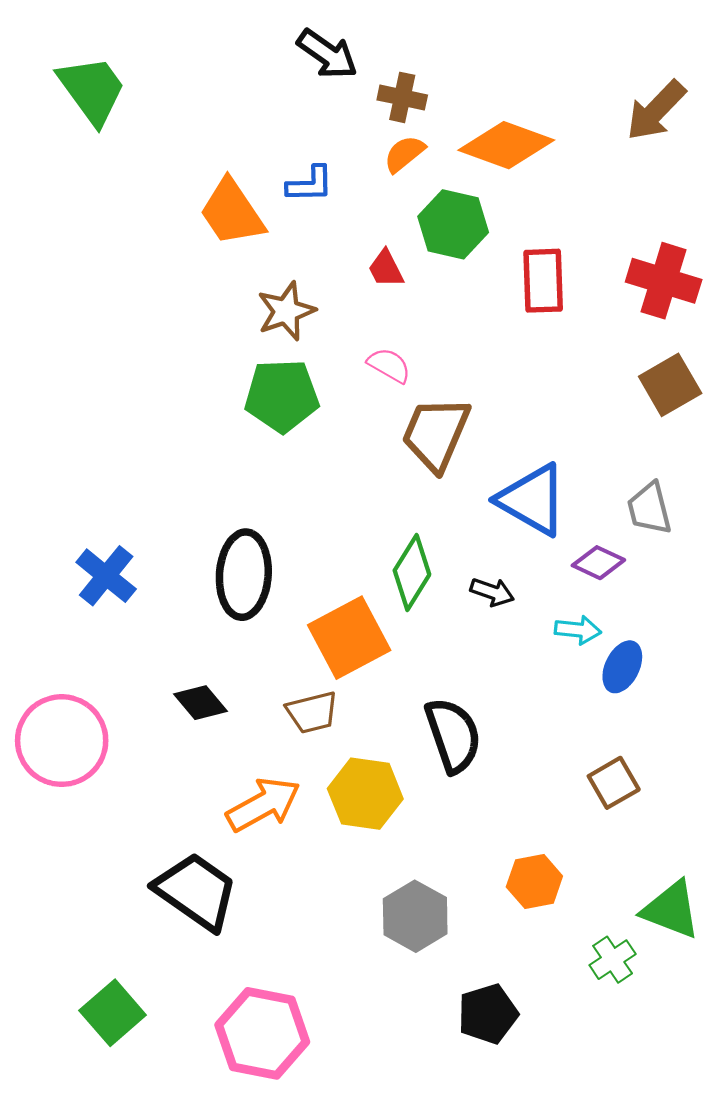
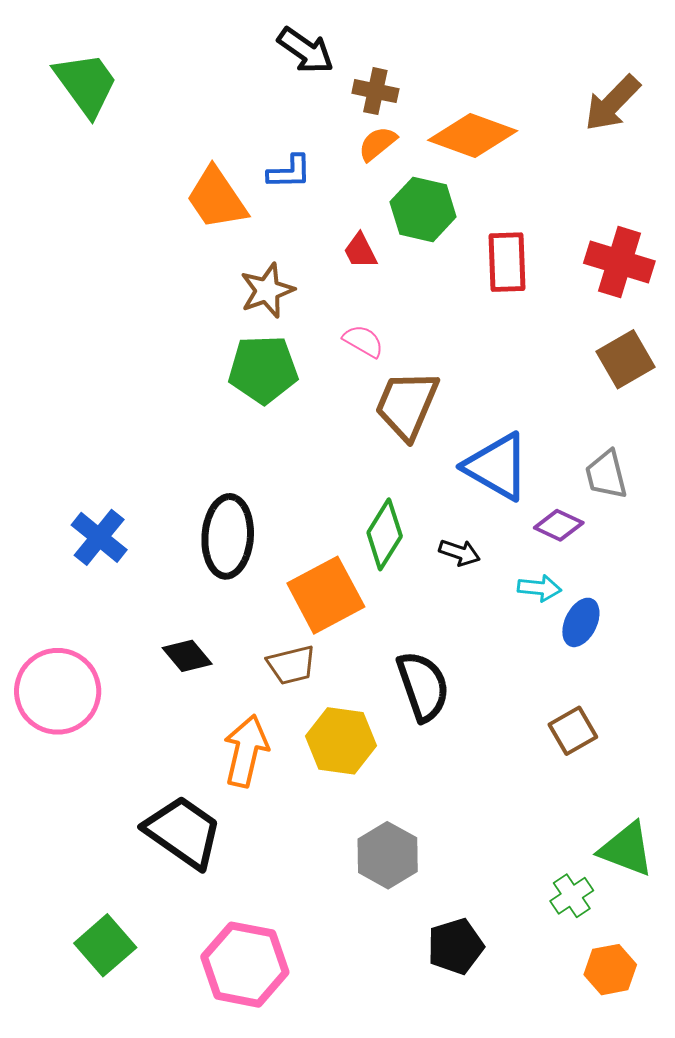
orange arrow: (263, 805) -> (246, 751), turned -48
orange hexagon: (534, 882) -> (610, 970), moved

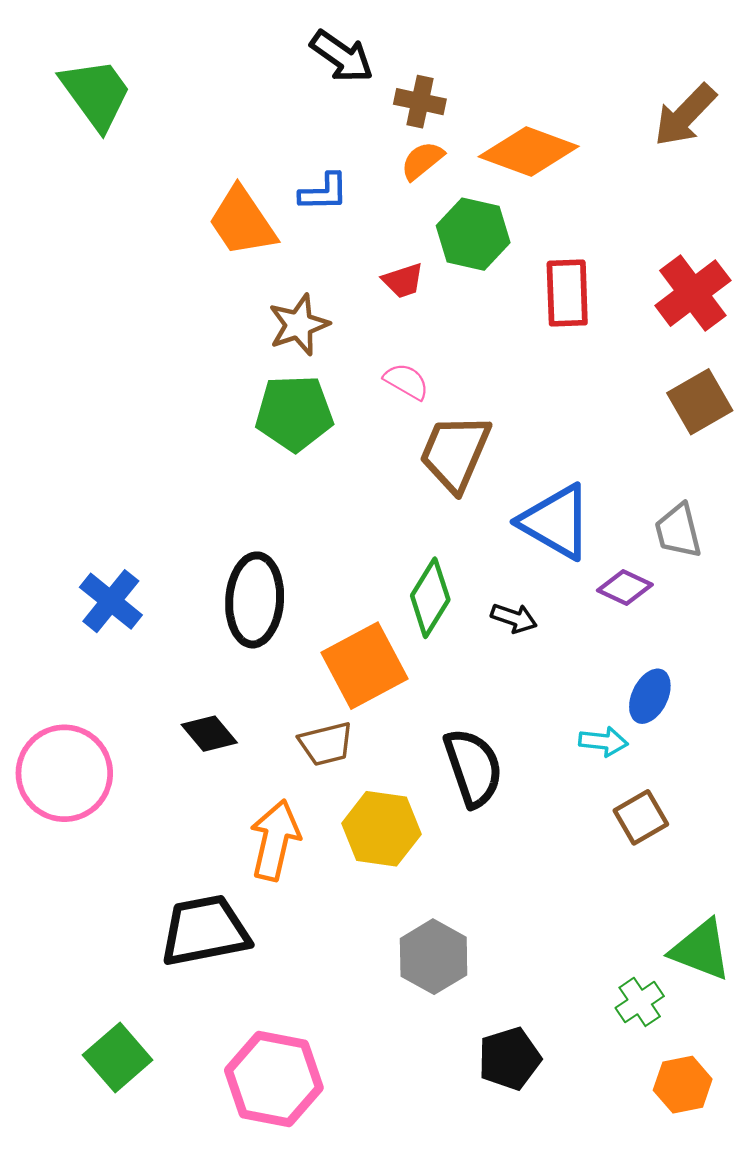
red trapezoid: (360, 251) -> (403, 281), turned -81
red cross: (619, 262) -> (693, 293), turned 36
cyan arrow: (539, 588) -> (603, 742), moved
black trapezoid: (183, 832) -> (205, 931), turned -46

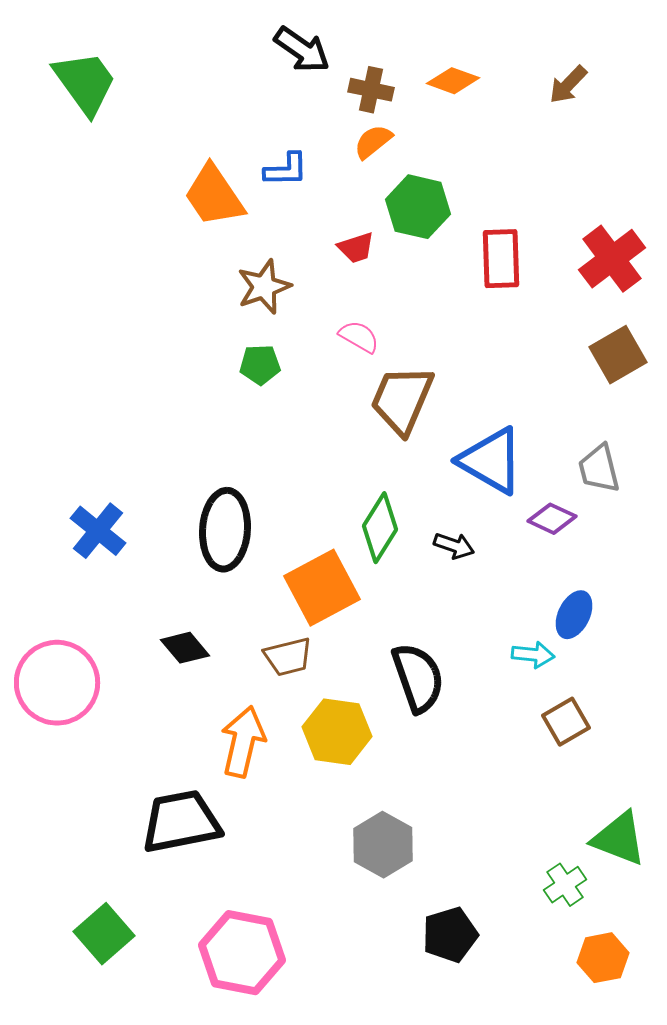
brown arrow: (685, 115) -> (568, 85), moved, size x0.7
orange diamond: (529, 151) -> (453, 81), moved, size x0.6
green pentagon: (294, 413) -> (260, 365), size x0.6

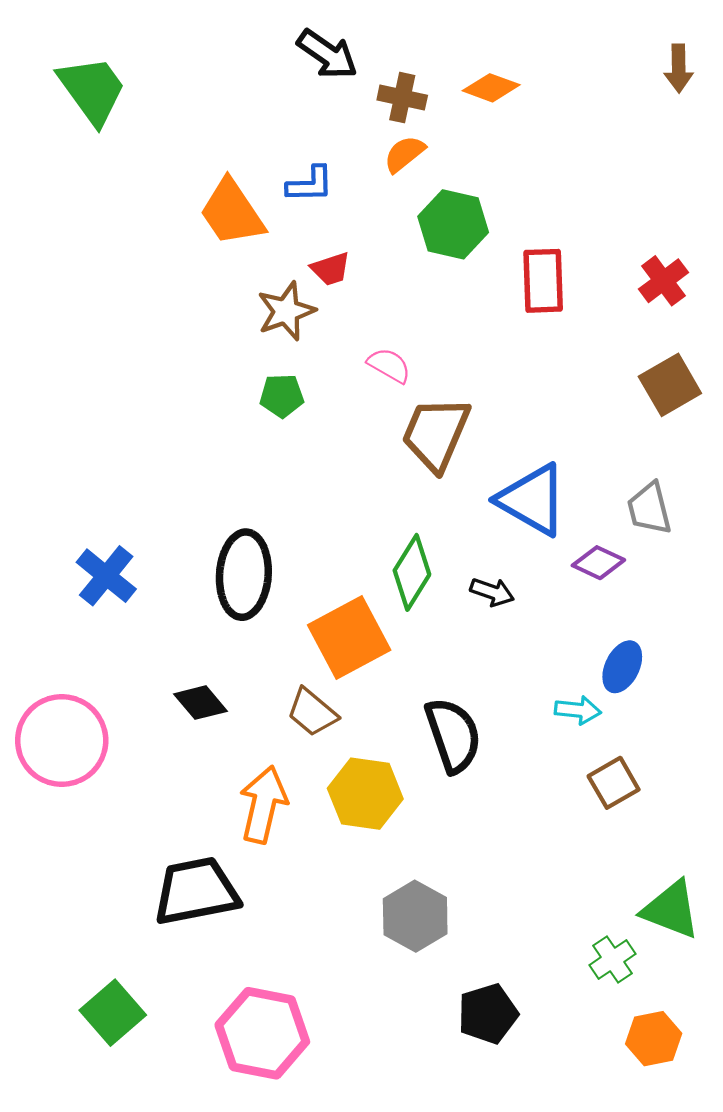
brown arrow: (568, 85) -> (679, 68), moved, turned -45
red trapezoid: (356, 248) -> (331, 269), moved
red cross: (612, 259) -> (663, 281), size x0.7
brown trapezoid: (288, 657) -> (312, 712), turned 54

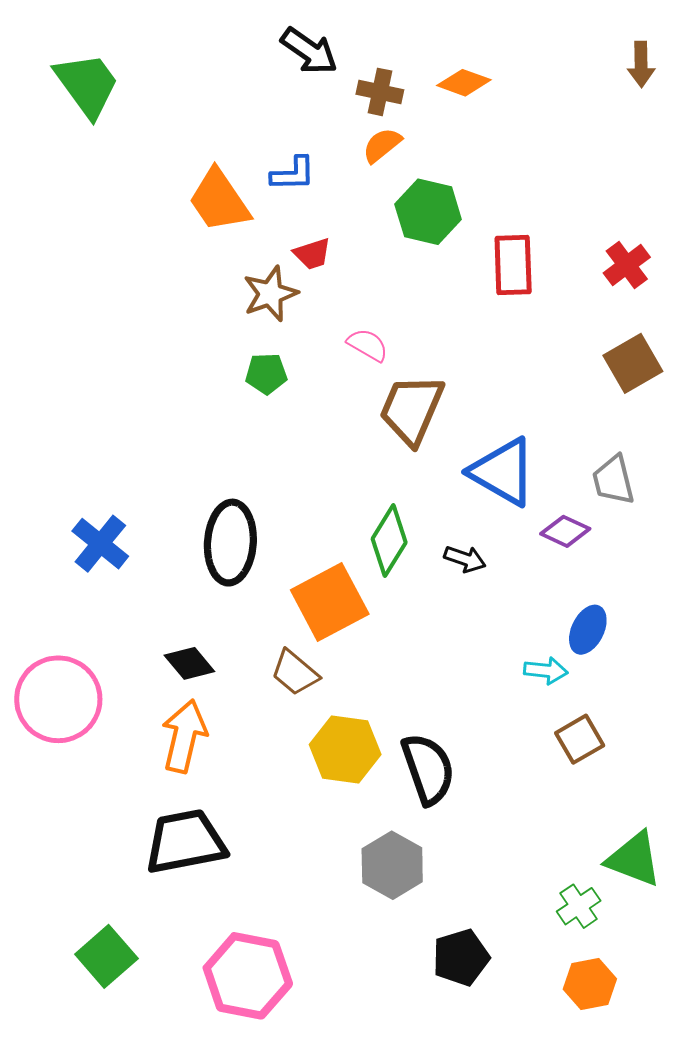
black semicircle: (453, 735) -> (428, 769), moved
orange arrow: (263, 804) -> (184, 736), moved
orange hexagon: (654, 1039) -> (590, 984), moved

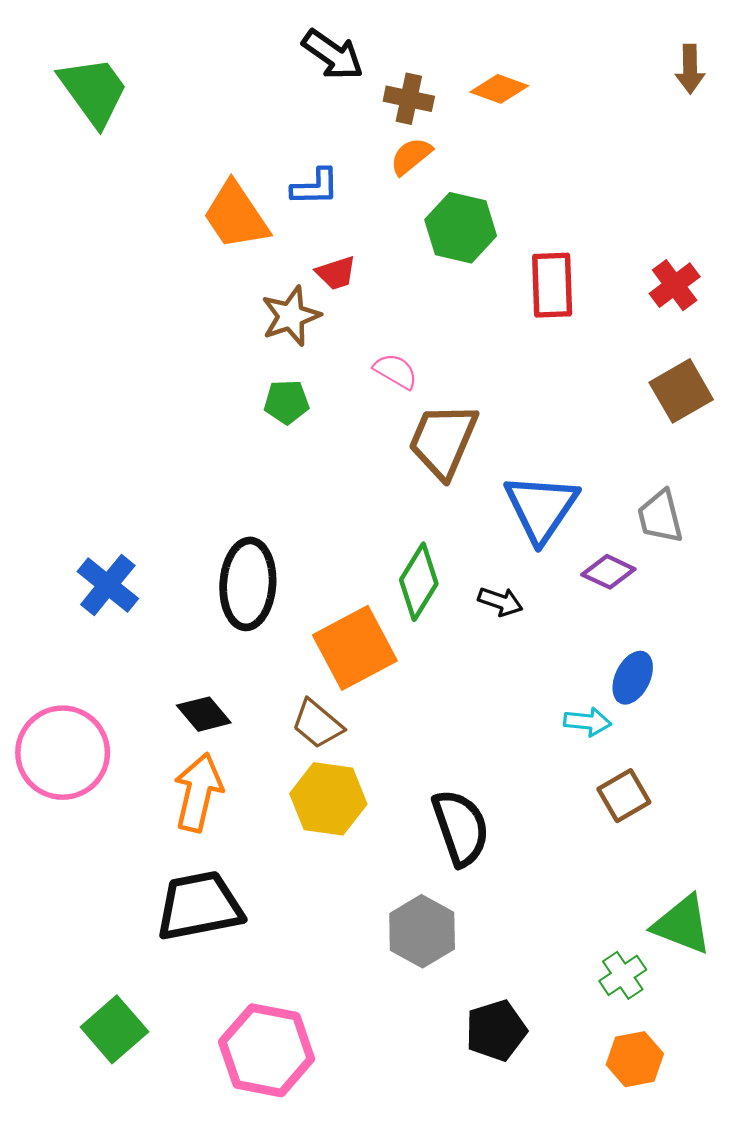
blue triangle: (503, 472) -> (541, 508), turned 34
yellow hexagon: (345, 749) -> (328, 799), moved

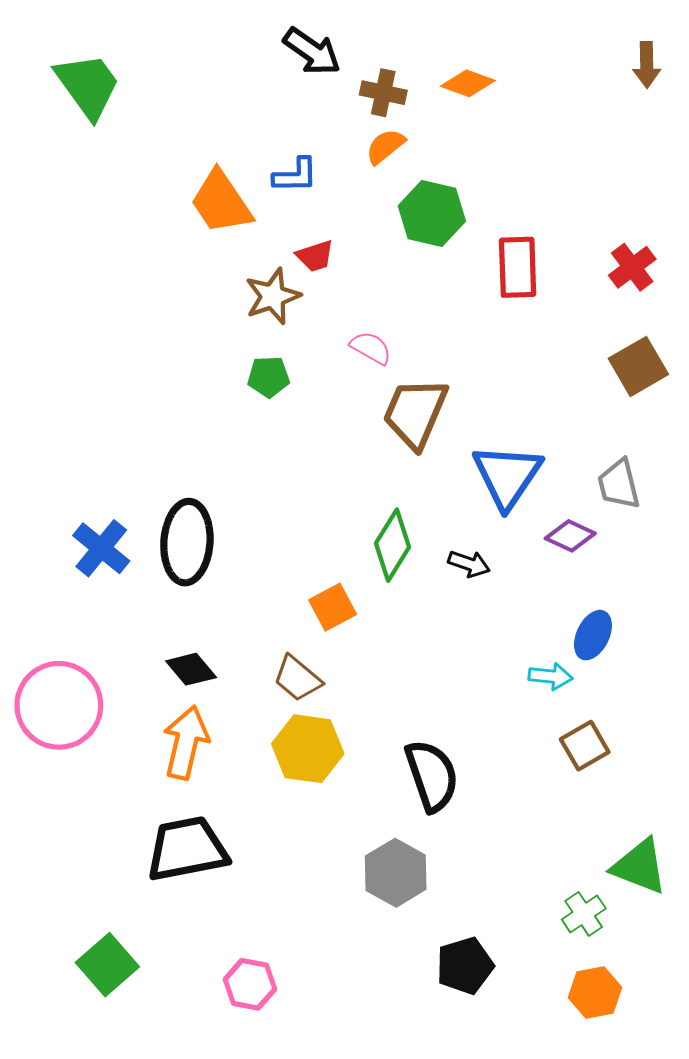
black ellipse: (248, 584) -> (187, 542), moved
orange square: (355, 648) -> (333, 607), size x0.6
pink hexagon: (267, 1050) -> (250, 984), size x0.6

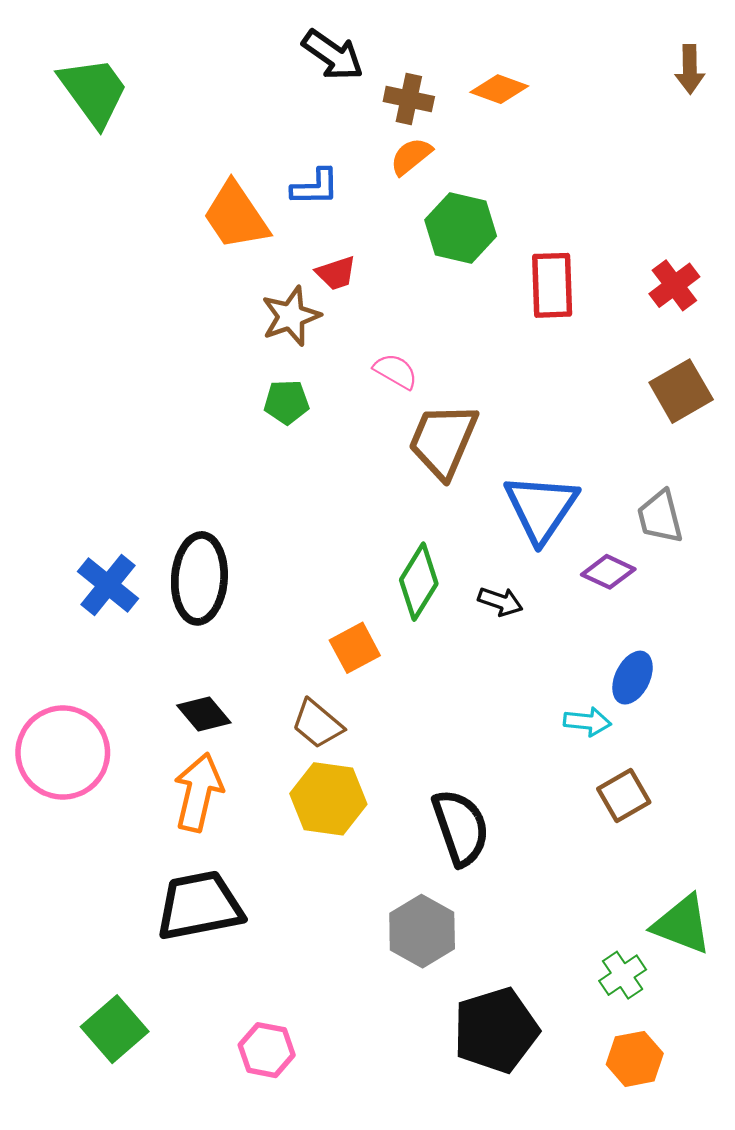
black pentagon: (465, 966) -> (496, 1030), size x1.4

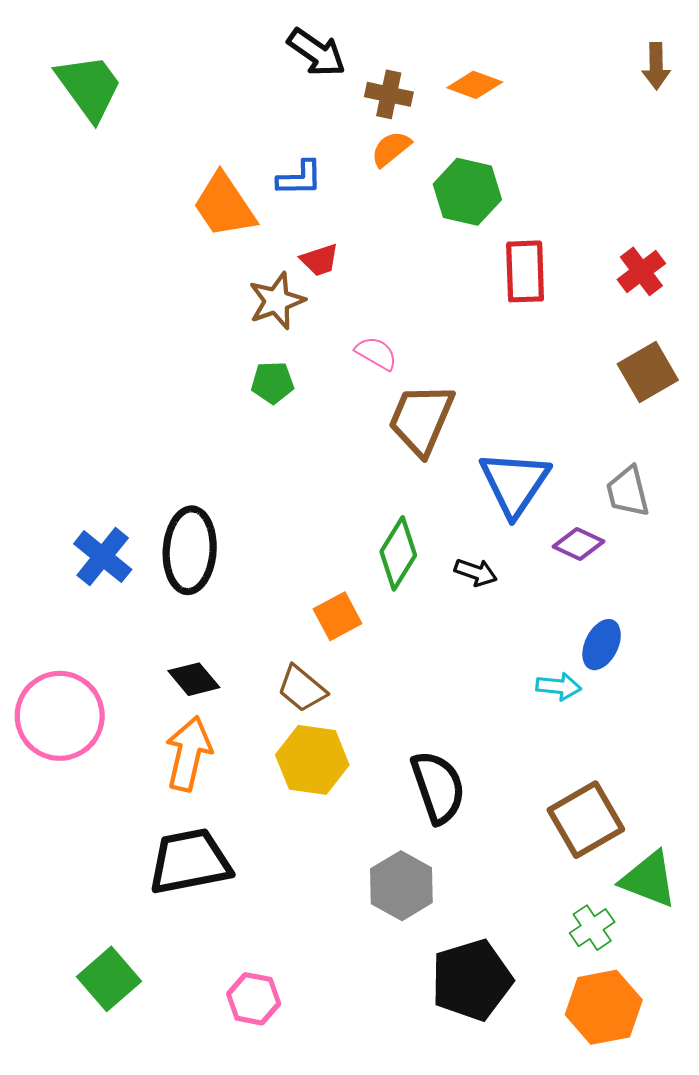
green hexagon: (461, 228) -> (467, 192), moved
brown square: (624, 796) -> (586, 820), moved, size x1.5
orange hexagon: (635, 1059) -> (604, 1007), size x1.4

